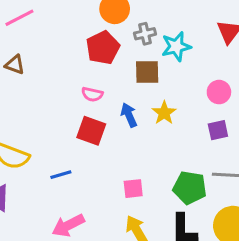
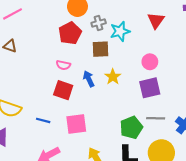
purple square: (218, 130) -> (150, 88), size x1.5
blue line: (61, 175) -> (43, 120), turned 32
green pentagon: (190, 188) -> (131, 128), turned -30
pink square: (133, 189) -> (76, 124), moved, size x1.5

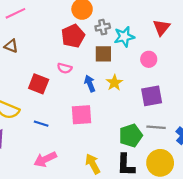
pink circle: (150, 62) -> (149, 59), moved
red square: (63, 90) -> (39, 84), moved
pink square: (76, 124) -> (81, 115), moved

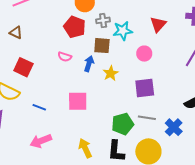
red pentagon: (73, 36) -> (75, 27), turned -30
blue arrow: (90, 83) -> (89, 64), moved, turned 35
red square: (39, 84) -> (23, 67), moved

